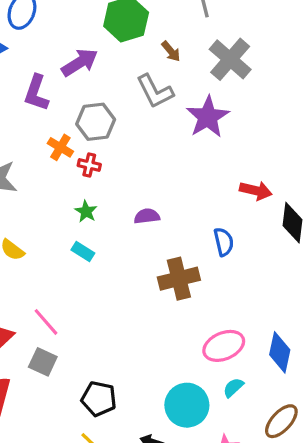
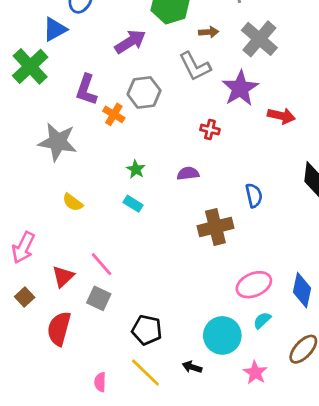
brown arrow: (171, 51) -> (209, 32), turned -54
purple L-shape: (36, 93) -> (86, 90), moved
red cross: (89, 165) -> (210, 130), moved
red arrow: (256, 191) -> (281, 116), moved

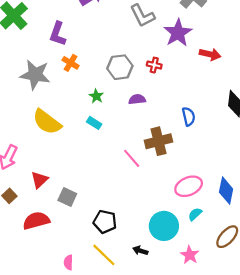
gray hexagon: (144, 92) -> (120, 67), moved
orange cross: (114, 114) -> (71, 63), moved
yellow semicircle: (73, 202) -> (47, 122), size x1.8
pink line: (101, 264) -> (132, 158), moved
red semicircle: (59, 329) -> (36, 221), turned 60

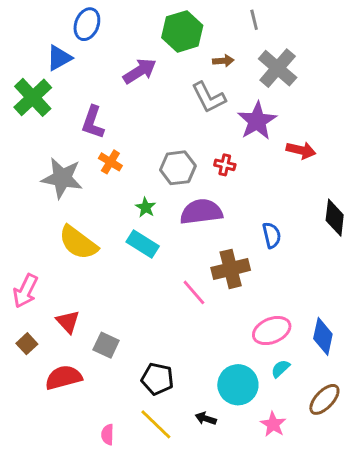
purple semicircle: (137, 99) -> (201, 212), size x1.8
cyan rectangle: (94, 123) -> (143, 244), size x1.5
red triangle: (39, 180) -> (68, 322), turned -30

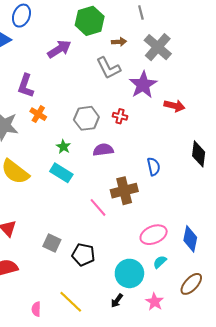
purple semicircle: (201, 212) -> (103, 150), size x0.7
gray square: (106, 345) -> (52, 243), moved
black pentagon: (157, 379) -> (83, 255), moved
black arrow: (206, 418) -> (117, 301), moved, turned -72

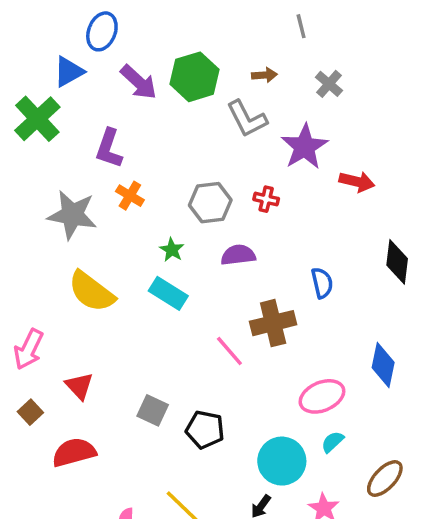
green hexagon: (90, 21) -> (195, 77), moved
gray cross: (158, 47) -> (329, 84), size x0.6
purple arrow: (59, 49) -> (139, 82), moved, turned 75
blue diamond: (190, 239) -> (383, 365), moved

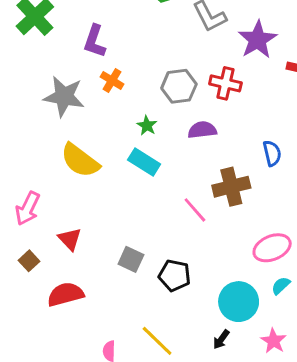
red cross: (266, 199) -> (225, 83), size x1.5

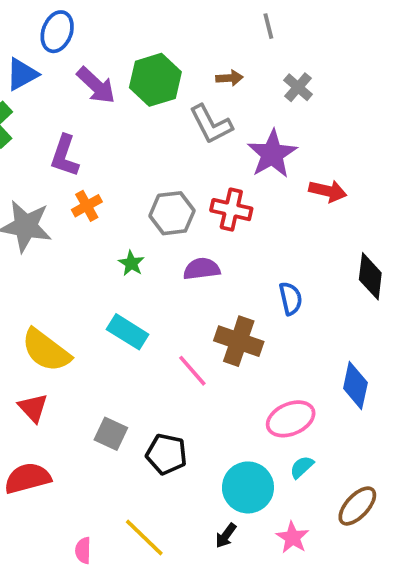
orange cross: (112, 80) -> (87, 206), turned 30
yellow semicircle: (80, 160) -> (46, 350), moved
cyan rectangle: (144, 162) -> (128, 332), moved
brown cross: (231, 187) -> (239, 341), turned 33

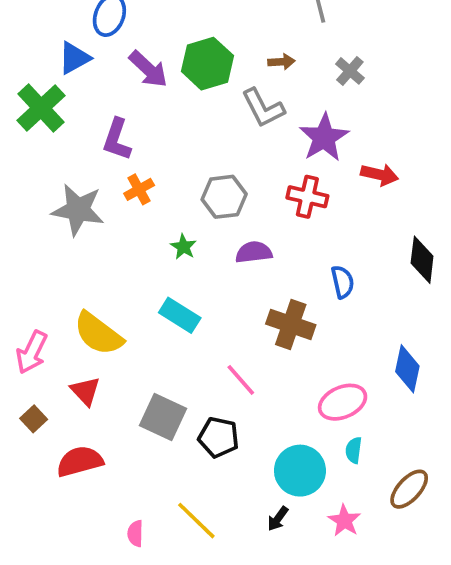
red cross: (231, 210) -> (307, 197), moved
pink line: (192, 371) -> (241, 380), moved
gray square: (111, 434) -> (163, 417), size x1.4
cyan semicircle: (302, 467) -> (354, 450), turned -40

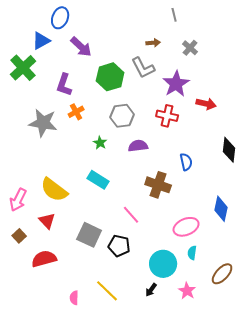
green hexagon: (207, 64) -> (110, 77), moved

